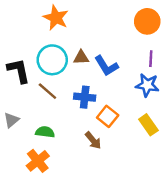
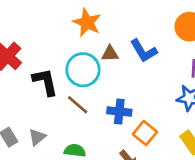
brown triangle: (81, 57) -> (110, 54), moved
blue L-shape: (106, 66) -> (144, 51), moved

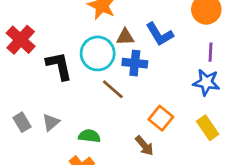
brown line: (78, 105) -> (113, 89), moved
blue cross: (119, 111) -> (135, 63), moved

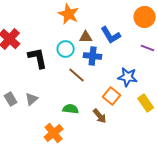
purple line: (210, 52) -> (148, 48), turned -72
cyan circle: (98, 53) -> (66, 49), size x0.7
blue star: (206, 82) -> (128, 77), moved
green semicircle: (89, 136) -> (71, 109), moved

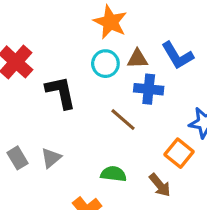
cyan circle: (66, 49) -> (105, 64), moved

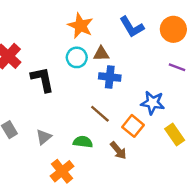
blue L-shape: (177, 56) -> (132, 27), moved
brown line: (123, 120) -> (100, 114), moved
gray triangle: (51, 158) -> (44, 137), moved

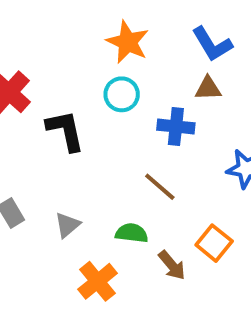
brown triangle: (101, 54) -> (208, 88), moved
orange square: (133, 126) -> (214, 243), moved
brown arrow: (118, 150) -> (172, 265), moved

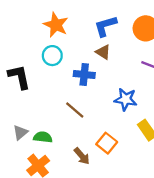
blue L-shape: (212, 44) -> (105, 26), turned 105
brown triangle: (208, 88) -> (103, 52), turned 35
green semicircle: (132, 233) -> (43, 137), moved

